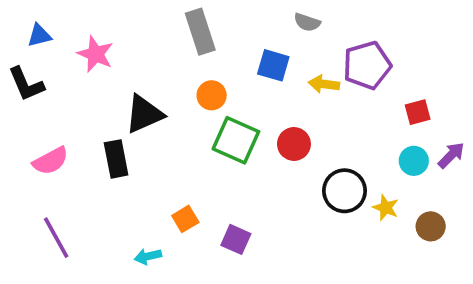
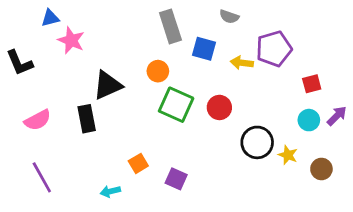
gray rectangle: (200, 32) -> (170, 26), moved
blue triangle: (39, 35) -> (50, 18), moved

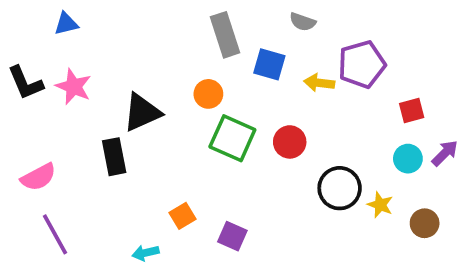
pink star: (71, 40) -> (74, 87), moved
pink semicircle: (38, 120) -> (38, 177), moved

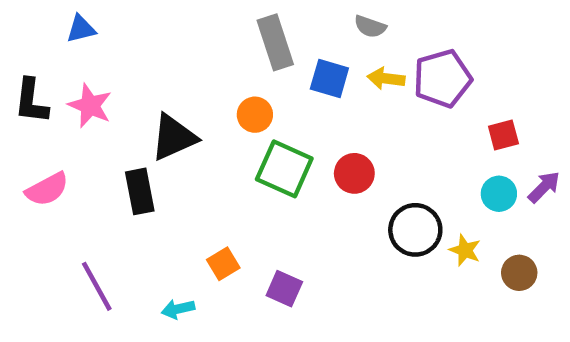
black L-shape: (25, 83) -> (31, 101), turned 30
yellow arrow: (319, 83) -> (386, 79), moved
pink semicircle: (38, 177) -> (47, 189), moved
purple line: (55, 234) -> (97, 286), moved

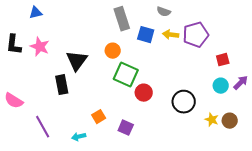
black triangle: (174, 137) -> (77, 61), turned -30
red circle: (354, 173) -> (144, 93), moved
pink semicircle: (47, 189) -> (14, 101), moved, turned 60
yellow star: (465, 250) -> (212, 120), moved

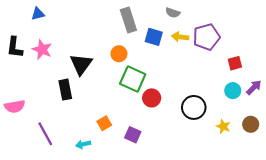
pink semicircle: (14, 101) -> (15, 106), turned -42
brown circle: (230, 121) -> (251, 124), moved

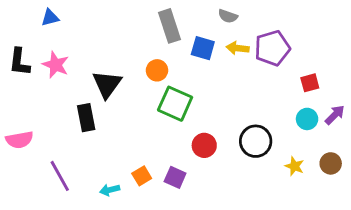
red circle: (152, 98) -> (204, 145), moved
orange square: (104, 123) -> (142, 176), moved

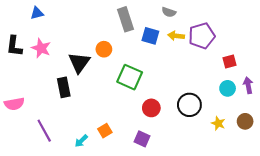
orange circle: (157, 70) -> (104, 49), moved
purple arrow: (335, 115) -> (248, 85), turned -56
purple square: (175, 177) -> (142, 139), moved
cyan arrow: (110, 190) -> (81, 141), turned -32

